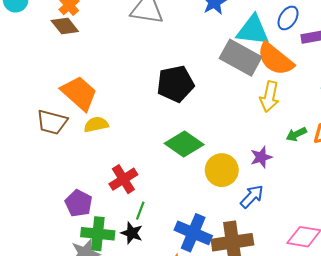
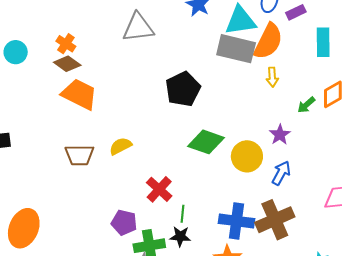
orange semicircle: (275, 59) -> (268, 41), turned -87
orange trapezoid: (79, 93) -> (79, 94), moved
yellow arrow: (269, 97) -> (272, 77), size x0.7

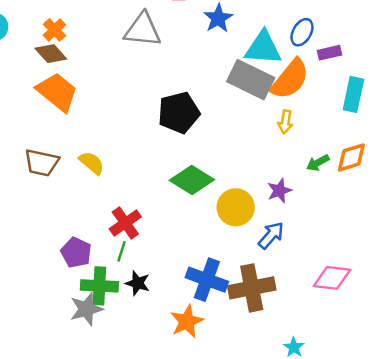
yellow semicircle: (121, 146) -> (92, 163), turned 55
green line: (183, 214) -> (121, 251), moved

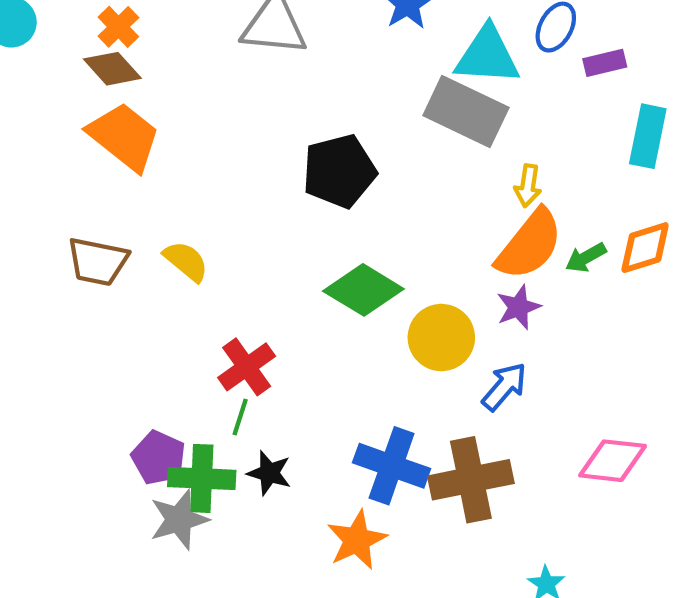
orange semicircle: (290, 79) -> (529, 245), moved
purple pentagon: (76, 253) -> (158, 458), moved

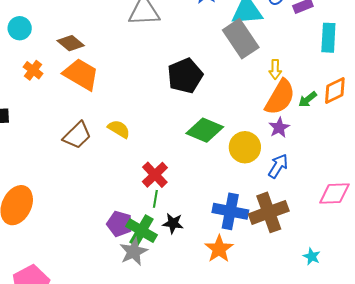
orange cross: (118, 27) -> (33, 70), moved
gray rectangle: (466, 111) -> (241, 39), turned 39
brown trapezoid: (98, 262) -> (77, 135), turned -48
green cross: (202, 478) -> (141, 231), turned 36

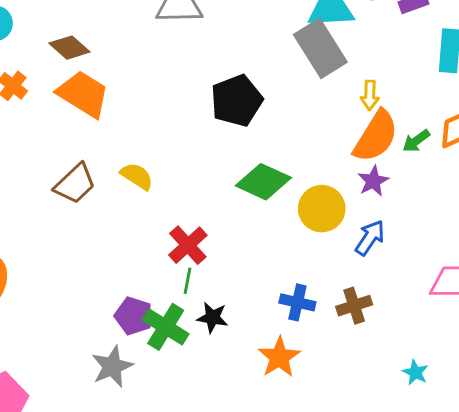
blue cross: (230, 211) -> (297, 302), size x0.7
brown cross: (269, 212) -> (354, 306), size x0.6
gray star: (134, 252) -> (112, 366), moved

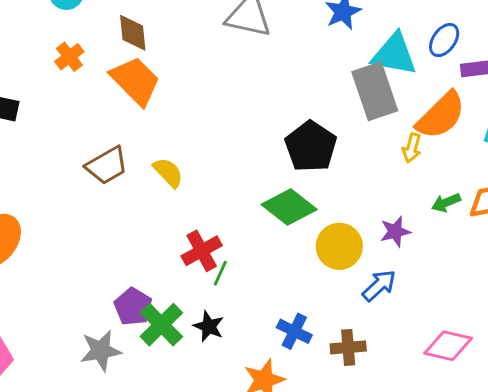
brown diamond: (69, 48) -> (133, 33), turned 30
black pentagon: (237, 101) -> (311, 146), moved, turned -30
orange semicircle: (376, 136) -> (441, 115), moved
green line: (188, 281) -> (220, 273), moved

